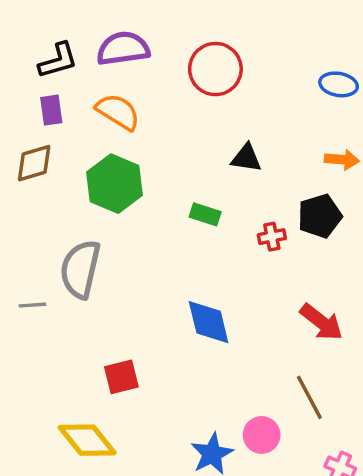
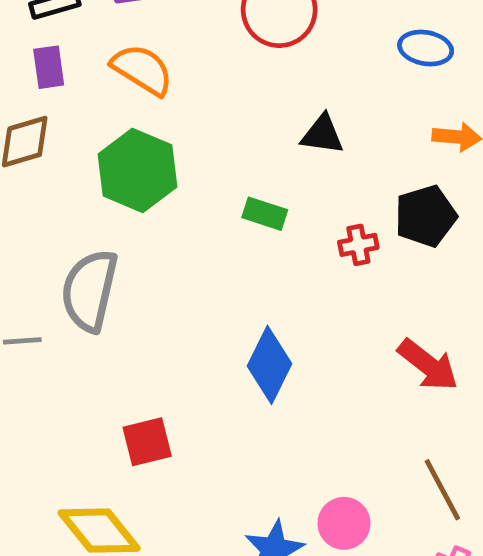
blue ellipse: (339, 84) -> (426, 48), moved
blue diamond: (209, 322) -> (270, 365), turned 40
brown line: (309, 397) -> (442, 490), moved

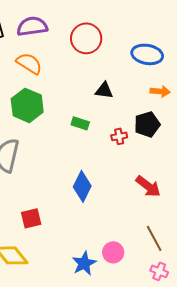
blue ellipse: (426, 48) -> (147, 54), size x1.4

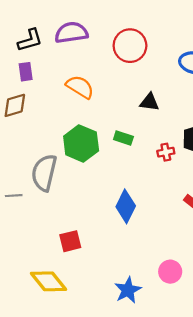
orange semicircle: (29, 63) -> (80, 87), moved
green hexagon: (27, 105) -> (81, 143), moved
pink circle: (113, 252) -> (170, 272), moved

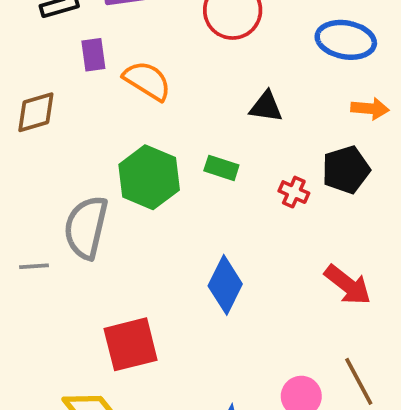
purple rectangle: (26, 72) -> (93, 55), moved
red cross: (166, 152) -> (294, 192), turned 35
red square: (70, 241) -> (131, 344), size x1.4

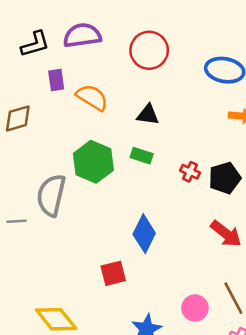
black triangle: (266, 107) -> (148, 115), moved
black pentagon: (346, 170) -> (225, 178), moved
red square: (131, 344) -> (113, 273), moved, size x0.7

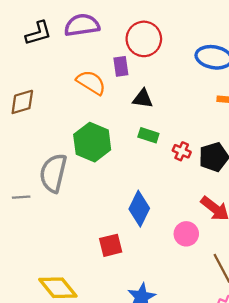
purple rectangle: (56, 80) -> (121, 66), moved
green rectangle: (142, 156) -> (148, 135), moved
pink circle: (195, 308) -> (186, 234), moved

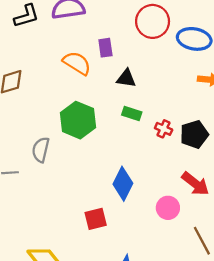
red circle: (144, 39) -> (153, 21), moved
gray semicircle: (53, 173) -> (41, 150), size x0.7

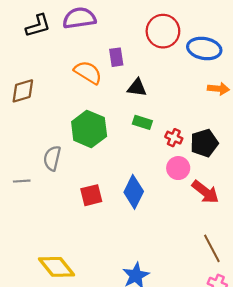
pink circle: (168, 208) -> (178, 168), moved
red square: (96, 219) -> (91, 195), moved

